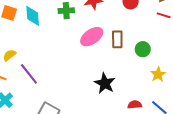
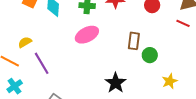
pink ellipse: (92, 37) -> (87, 35), moved
green circle: (143, 49) -> (150, 55), moved

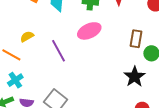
purple line: (42, 63) -> (58, 51), moved
black star: (116, 83) -> (135, 77), moved

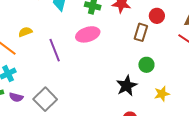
brown rectangle: (136, 39) -> (141, 32), moved

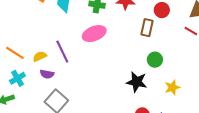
yellow semicircle: (25, 32) -> (40, 56), moved
black star: (127, 86) -> (137, 82), turned -30
purple semicircle: (16, 97) -> (47, 74), moved

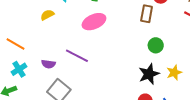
purple line: (62, 52) -> (77, 56), moved, turned -35
yellow semicircle: (40, 56) -> (47, 15), moved
black star: (137, 82) -> (149, 74), moved, turned -30

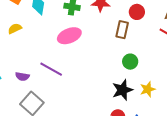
yellow semicircle: (47, 15) -> (15, 29), moved

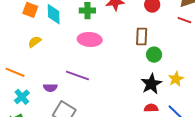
brown rectangle: (122, 30) -> (142, 36), moved
pink ellipse: (69, 36) -> (90, 39), turned 35

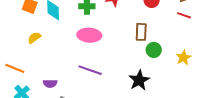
purple line: (77, 76) -> (90, 70), moved
yellow star: (176, 79) -> (183, 58), moved
black star: (151, 84) -> (139, 80), moved

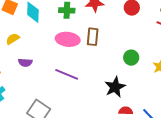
brown rectangle: (141, 32) -> (93, 37), moved
purple semicircle: (50, 84) -> (25, 63), moved

